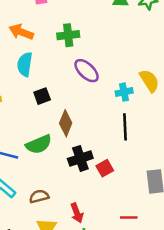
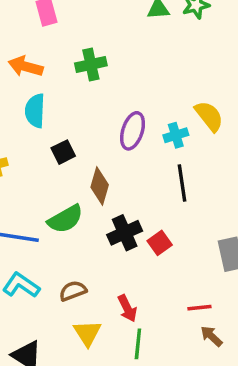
purple ellipse: (87, 71) -> (133, 131), moved, turned 70

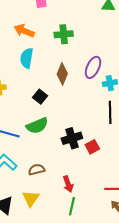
purple ellipse: (133, 131) -> (93, 67), moved
black square: (63, 152) -> (40, 97), moved, turned -32
brown diamond: (100, 186) -> (62, 74), moved
yellow triangle: (87, 333) -> (31, 198), moved

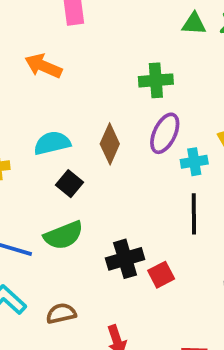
green cross: (64, 34) -> (156, 80), moved
cyan semicircle: (27, 58) -> (52, 143), moved, turned 66

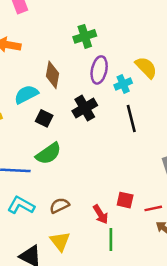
brown diamond: (110, 144) -> (53, 75), moved
black cross: (125, 259) -> (85, 108), moved
red square: (161, 275) -> (125, 200), moved, turned -36

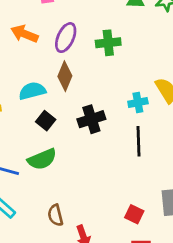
purple ellipse: (99, 70) -> (66, 38), moved
red square: (125, 200) -> (134, 214), moved
brown semicircle: (59, 206) -> (55, 215), moved, turned -90

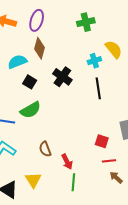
green cross: (108, 43) -> (86, 22), moved
black cross: (91, 119) -> (62, 77), turned -30

